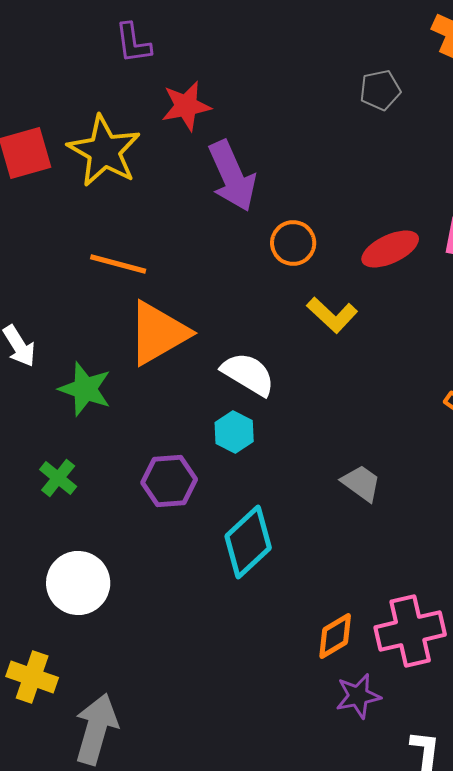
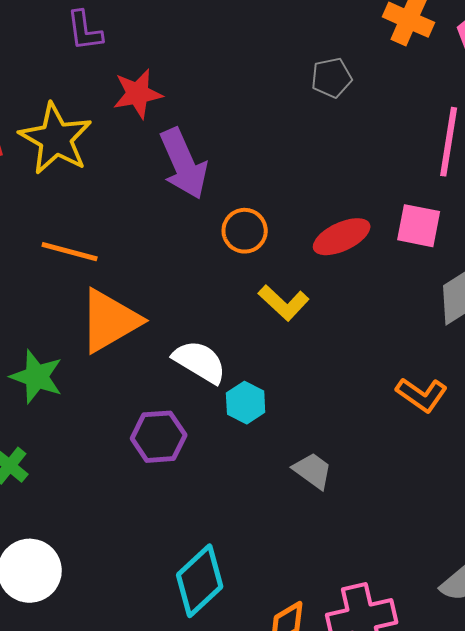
cyan hexagon: (234, 432) -> (246, 403), moved
purple hexagon: (169, 481) -> (159, 437), moved
cyan diamond: (248, 542) -> (200, 581), moved

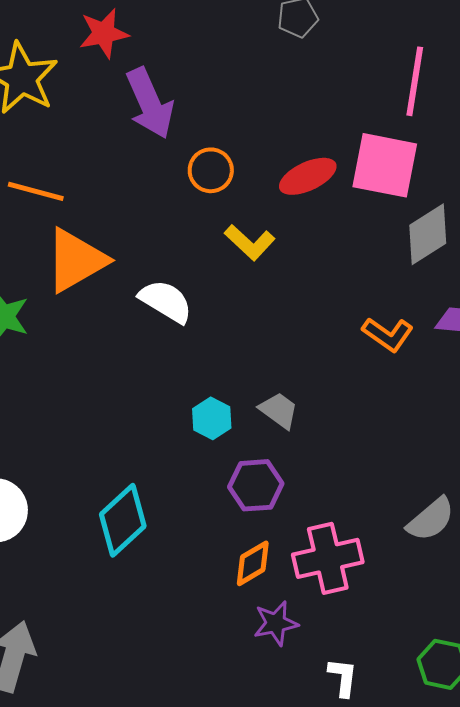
pink square: (419, 226) -> (385, 165), size x1.5
cyan hexagon: (246, 403) -> (212, 418), moved
purple hexagon: (159, 437) -> (256, 485), moved
cyan diamond: (200, 581) -> (123, 520), moved

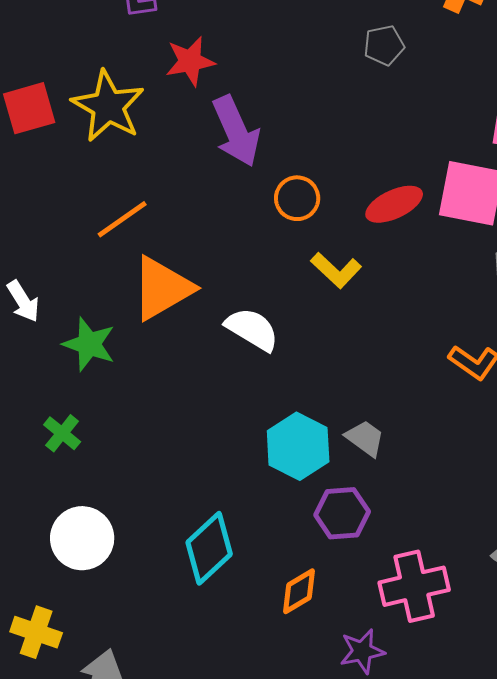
orange line: (36, 191) -> (122, 219), turned -50
cyan hexagon: (212, 418) -> (298, 446), size x1.6
orange diamond: (253, 563) -> (299, 591), moved

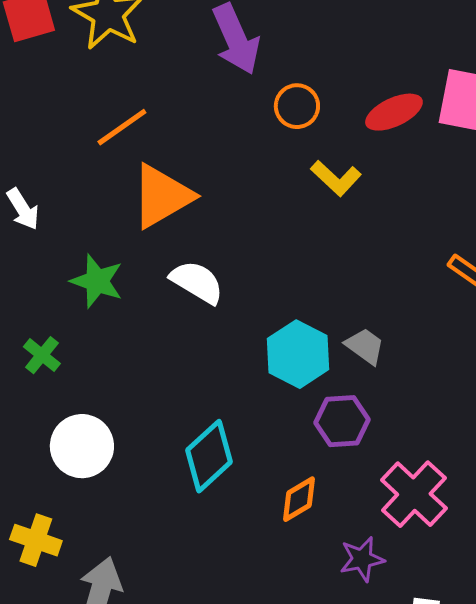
white semicircle: (252, 329) -> (197, 282), moved
green star: (89, 344) -> (97, 281), moved
green cross: (62, 433) -> (42, 355), moved
pink cross: (414, 586) -> (414, 494), turned -34

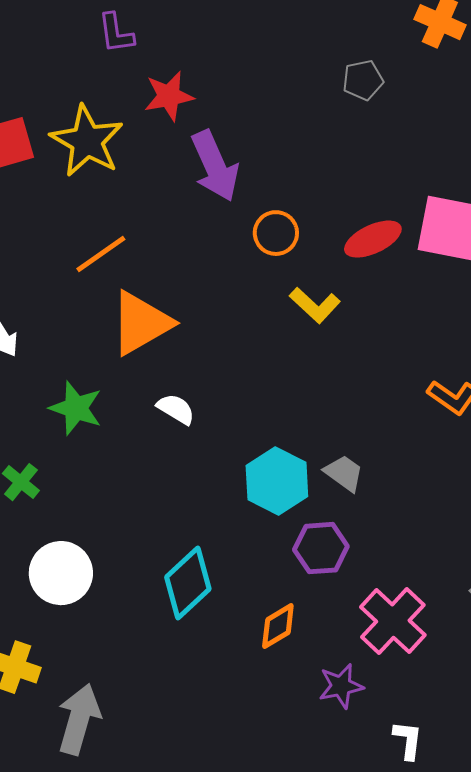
white semicircle: (197, 282) -> (176, 409), size x0.7

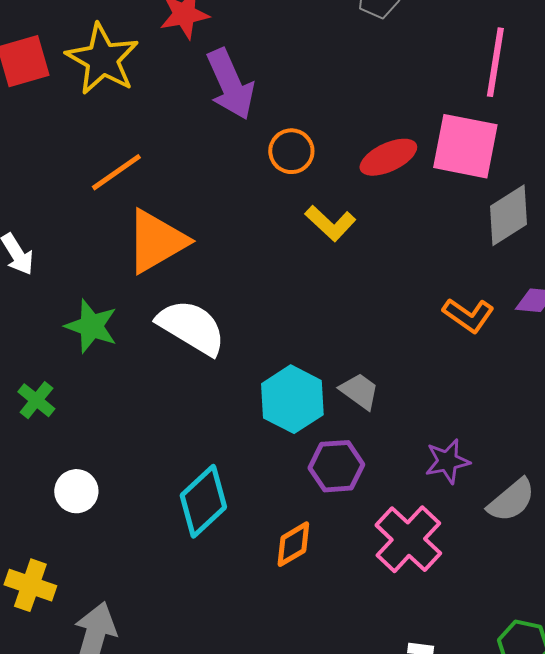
white semicircle: (176, 409) -> (191, 327), size x1.8
white circle: (61, 573) -> (76, 491), size x0.7
purple star: (341, 686) -> (447, 461), moved

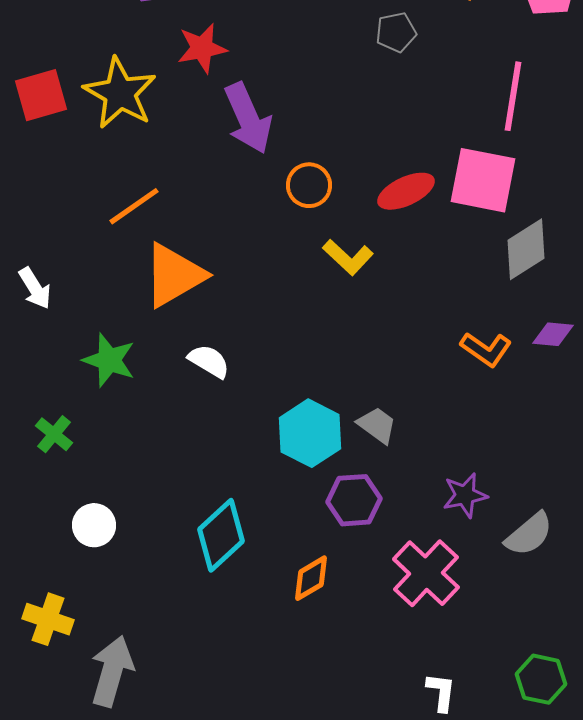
white semicircle: (191, 327) -> (209, 361), size x0.6

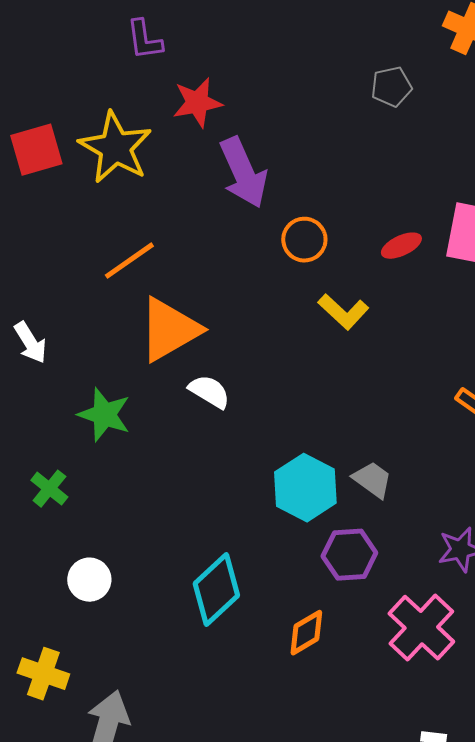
red ellipse: (406, 191) -> (401, 246), size x0.7
white semicircle: (209, 361) -> (209, 392), moved

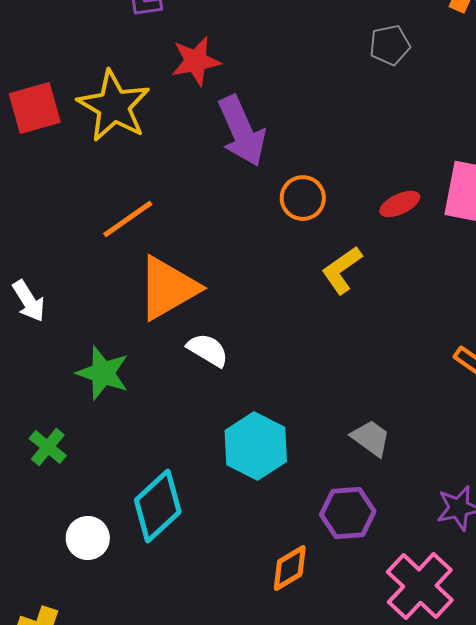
yellow L-shape: (343, 312) -> (342, 270), turned 102
cyan hexagon: (305, 488) -> (256, 446), moved
cyan diamond: (216, 590) -> (158, 506), moved
orange diamond: (306, 633) -> (290, 568), moved

